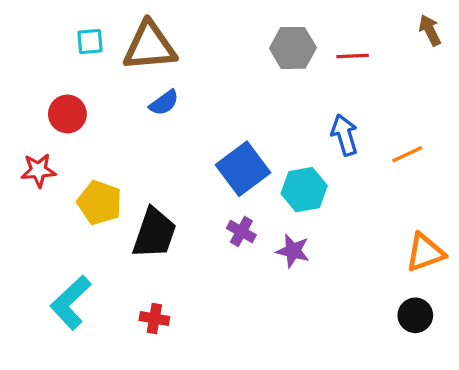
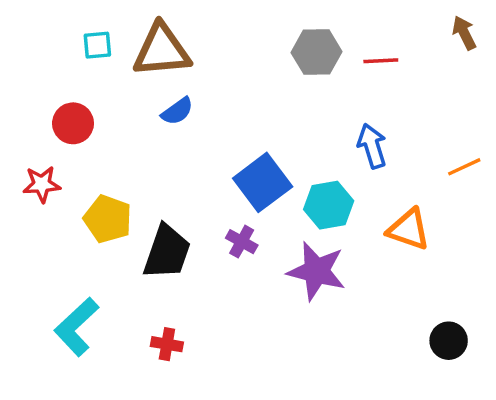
orange line: (407, 154) -> (464, 167), moved
purple cross: (241, 232) -> (242, 242), moved
purple star: (293, 251) -> (316, 271), size x1.6
orange triangle: (425, 253) -> (409, 229), moved, turned 39

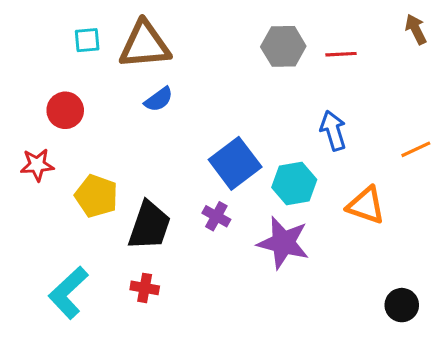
red cross: (167, 344) -> (145, 288), moved

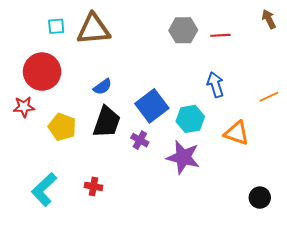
blue semicircle: (159, 99) -> (103, 87), moved
red circle: (65, 110) -> (42, 72), size x1.6
black trapezoid: (149, 226) -> (107, 122), moved

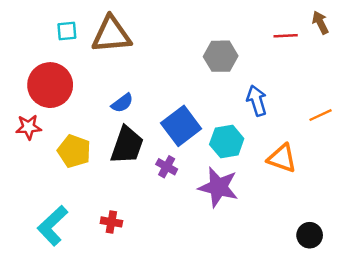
gray hexagon: (183, 30) -> (221, 56), moved
red line: (220, 35) -> (286, 36), moved

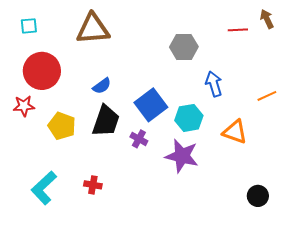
cyan square: (67, 31) -> (29, 26), moved

